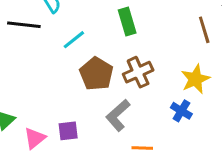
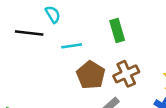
cyan line: (74, 40) -> (72, 46), turned 30

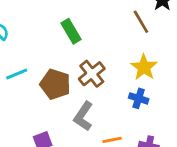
cyan line: (72, 46) -> (17, 74), moved

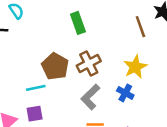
cyan line: (17, 74) -> (36, 88), moved
gray L-shape: (83, 116) -> (90, 97), moved

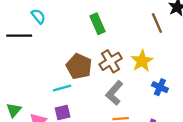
yellow star: (135, 67) -> (142, 61), moved
blue cross: (125, 93) -> (160, 87), moved

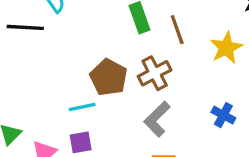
brown line: (157, 23) -> (177, 30), moved
yellow star: (142, 61) -> (226, 48), moved

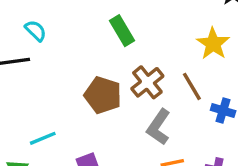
brown line: (177, 30) -> (192, 86), moved
cyan line: (82, 107) -> (43, 138), moved

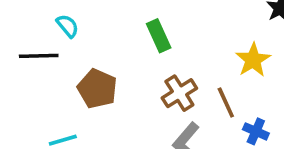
brown pentagon: (103, 95) -> (97, 89), moved

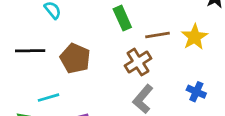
black line: (39, 56) -> (30, 51), moved
brown line: (226, 103) -> (158, 35), moved, turned -75

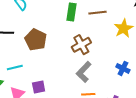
green rectangle: (122, 18) -> (71, 12), turned 30
brown line: (158, 35) -> (98, 13), moved

